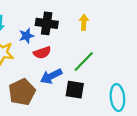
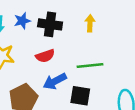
blue star: (26, 36) -> (22, 21), moved
green line: (84, 62) -> (90, 66), turned 40

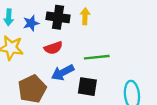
blue star: (22, 21) -> (31, 23), moved
yellow arrow: (90, 23) -> (85, 16), moved

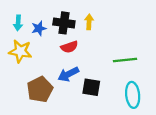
red semicircle: (53, 48) -> (69, 47), moved
green line: (97, 57) -> (125, 60), moved

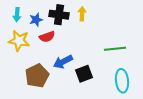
red semicircle: (69, 47) -> (47, 37), moved
black square: (91, 87) -> (84, 74), turned -30

